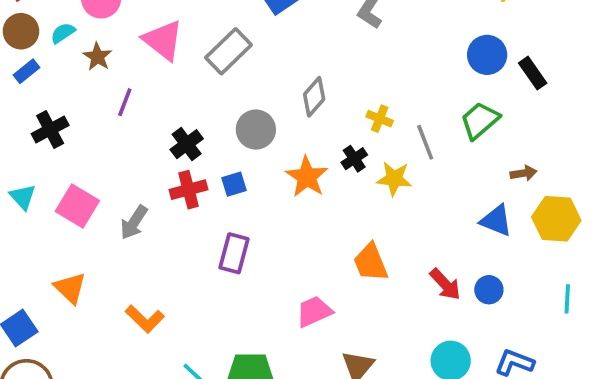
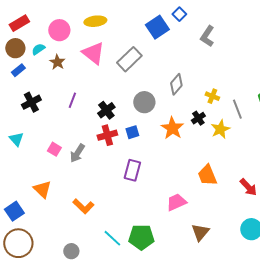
purple line: (125, 102) -> (72, 100), moved
yellow star: (394, 179) -> (220, 129), turned -30
pink square: (77, 206) -> (54, 149), moved, size x0.6

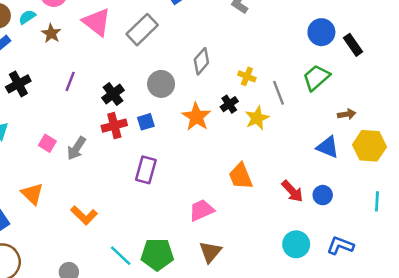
brown triangle: (200, 232) -> (210, 252), moved

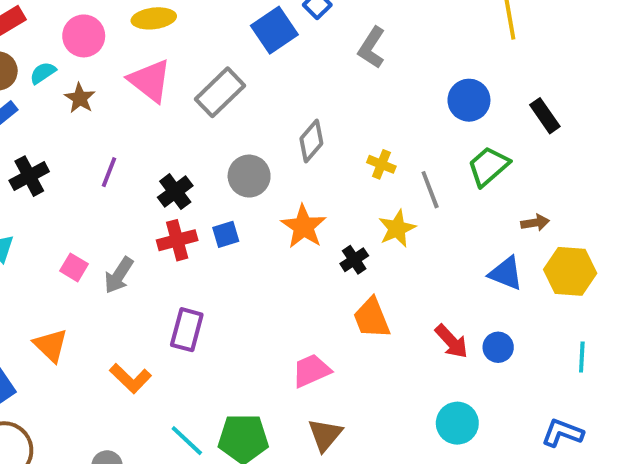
blue circle: (321, 32) -> (469, 100), moved
black cross: (229, 104) -> (354, 260), moved
purple rectangle: (146, 170) -> (187, 330), moved
blue L-shape: (340, 246) -> (562, 433), moved

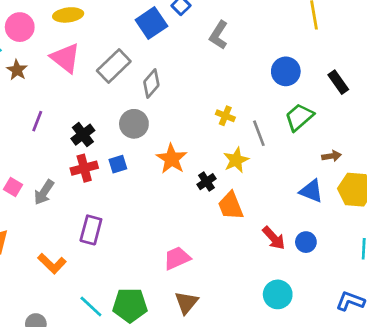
gray diamond: (311, 141) -> (151, 83), moved
orange trapezoid: (372, 318) -> (231, 206), moved

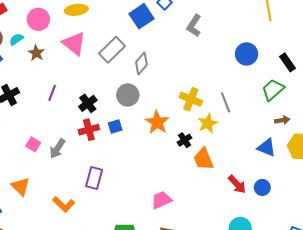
yellow cross: (225, 116) -> (191, 99), moved, size x1.5
green trapezoid: (299, 117) -> (273, 90), moved

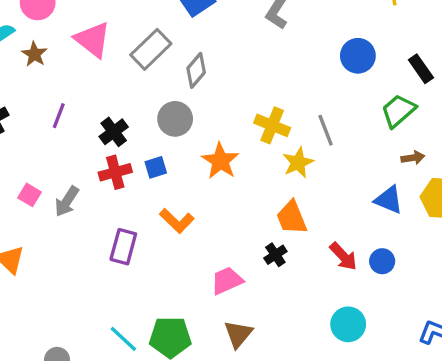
black cross: (185, 140) -> (275, 255), moved
orange L-shape: (64, 204) -> (177, 221), moved

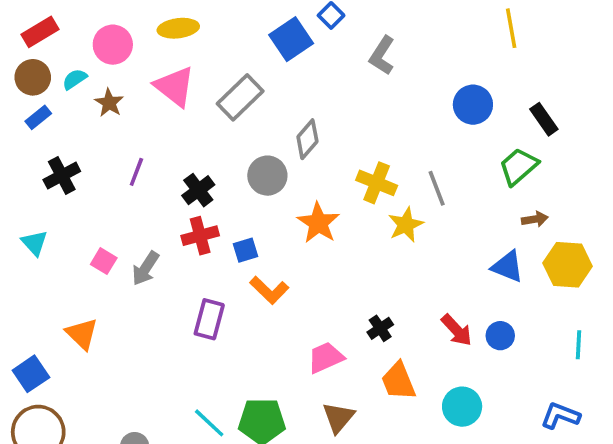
gray diamond: (196, 70) -> (307, 139), moved
blue square: (156, 167) -> (246, 250), moved
orange trapezoid: (292, 218) -> (398, 381), moved

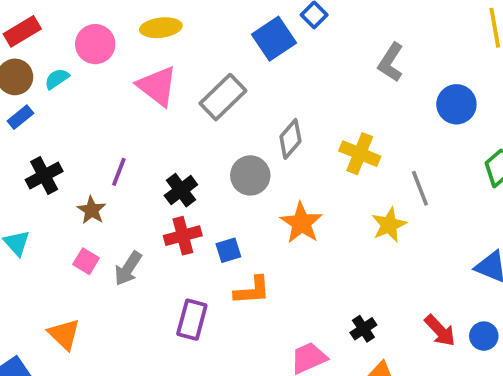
gray L-shape: (382, 55) -> (391, 62), moved
brown star: (109, 103) -> (92, 210), moved
yellow cross: (377, 183) -> (360, 154), moved
orange L-shape: (269, 290) -> (252, 290), turned -48

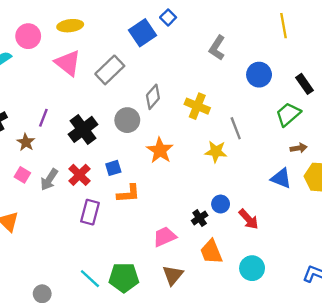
black cross: (181, 190) -> (83, 129), size x1.4
yellow star: (389, 225) -> (216, 152), turned 30
red cross: (183, 236) -> (79, 175), moved, turned -30
blue circle: (484, 336) -> (221, 204), moved

